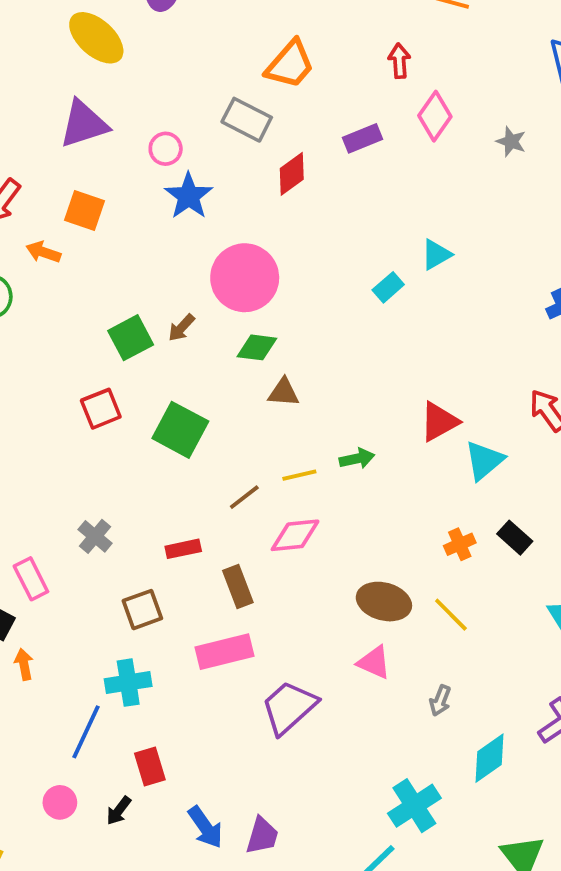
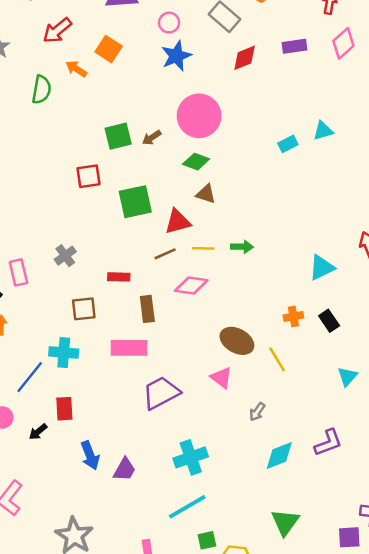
red triangle: (439, 422) -> (178, 222), moved
green square: (180, 430) -> (135, 202), turned 36
cyan cross: (414, 806) -> (191, 457), moved

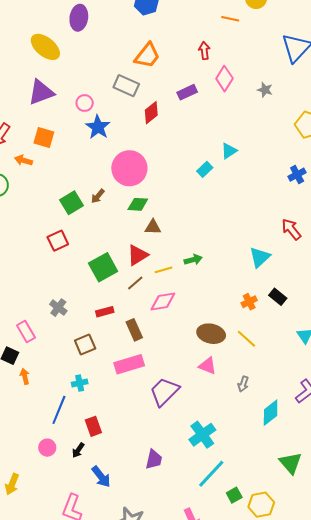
green square: (135, 202) -> (103, 267), moved
cyan cross: (64, 353) -> (80, 383), size x0.7
blue arrow: (90, 455) -> (101, 477), moved

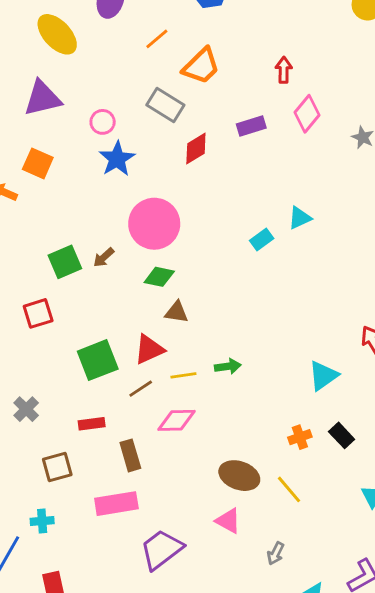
orange line: (230, 19) -> (157, 39), moved, turned -60

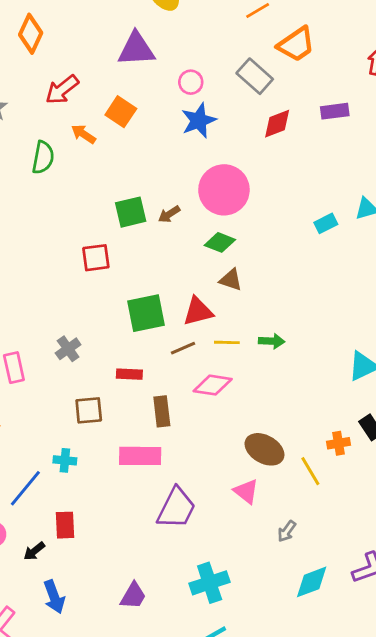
orange cross: (300, 437) -> (338, 443), moved
purple trapezoid: (162, 549) -> (176, 508), turned 144

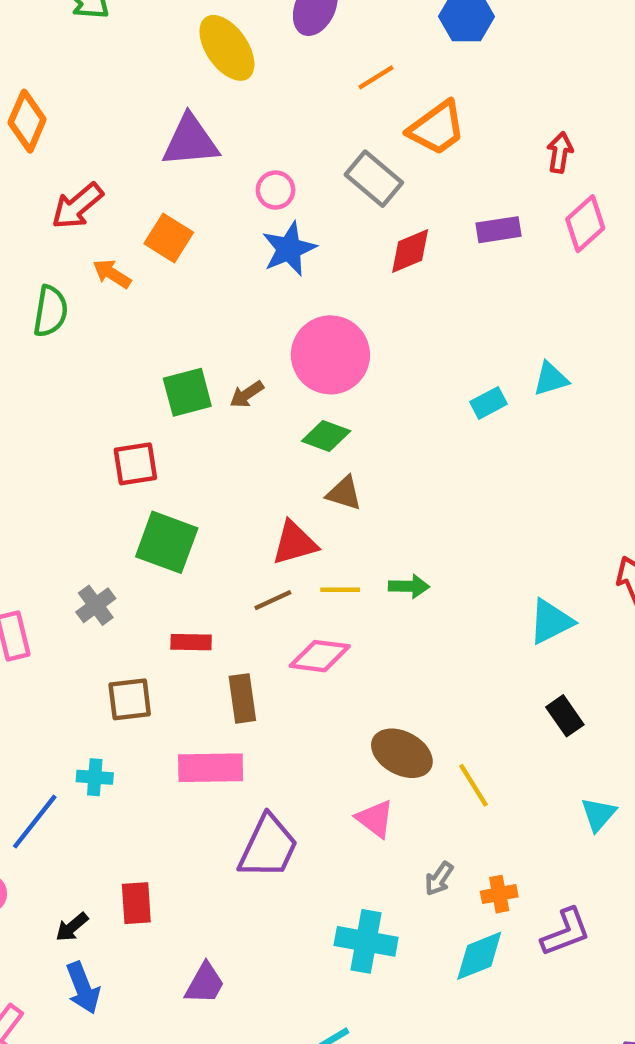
green square: (146, 313) -> (167, 542), moved, turned 33
orange cross: (338, 443) -> (499, 894), moved
red rectangle: (65, 525) -> (136, 903), moved
black arrow: (34, 551) -> (72, 927), moved
cyan cross: (210, 583) -> (366, 941), moved, turned 30

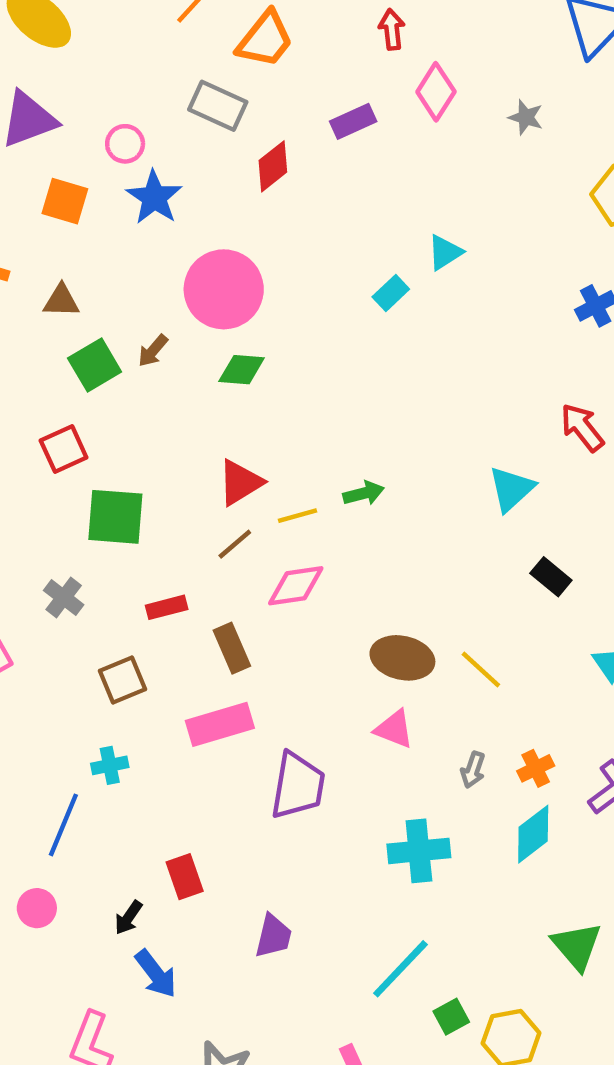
orange square: (169, 238) -> (65, 201), moved
brown triangle: (344, 493) -> (61, 301), moved

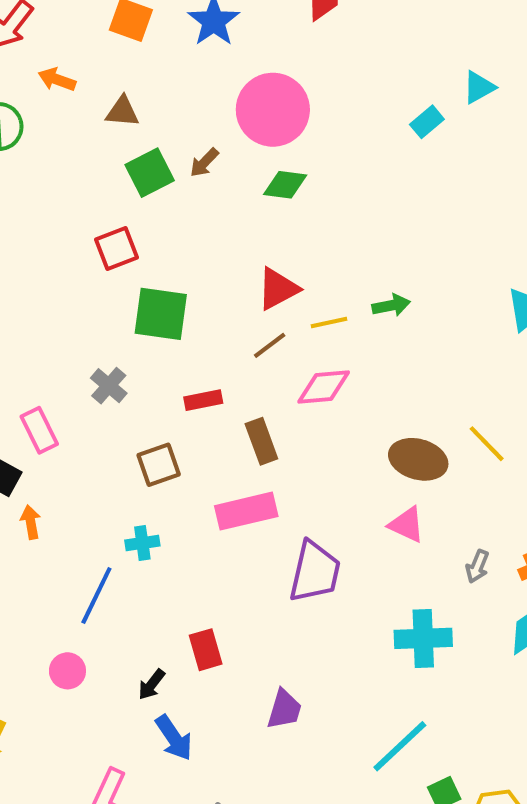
yellow line: (481, 670) -> (487, 444), moved

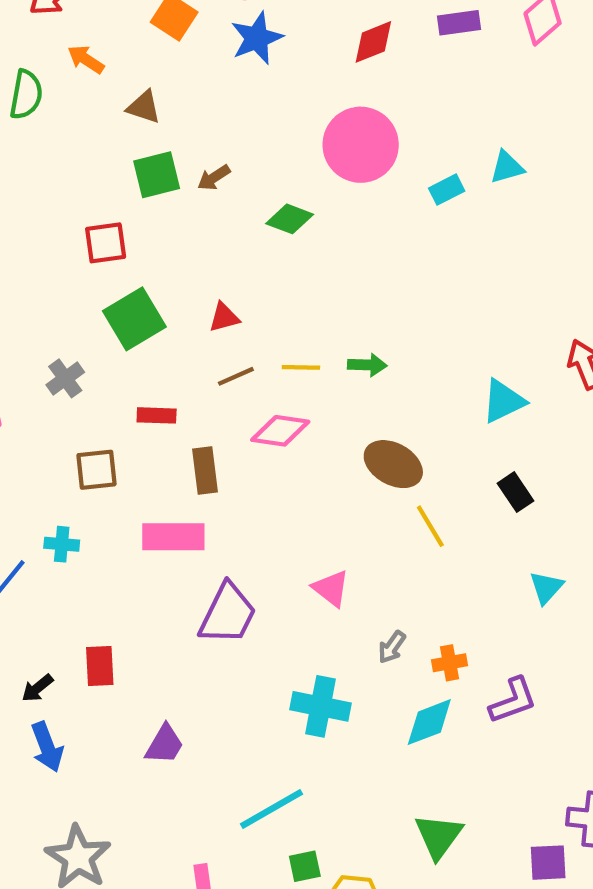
pink circle: (273, 110) -> (361, 145), moved
red triangle: (278, 289) -> (224, 317), moved, size x0.7
green square: (161, 314) -> (134, 319), turned 38
brown ellipse: (418, 459) -> (393, 464), moved

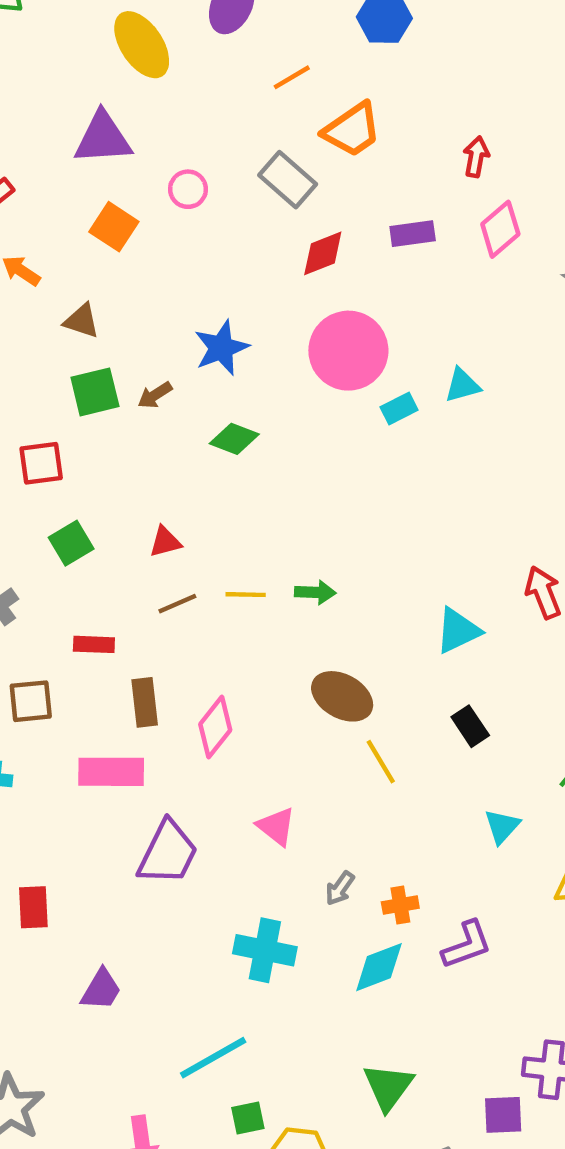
blue star: (257, 38) -> (221, 348), moved
pink circle: (361, 145) -> (348, 351), moved
green square: (134, 319) -> (71, 543), size x0.7
pink diamond: (280, 431) -> (215, 727), moved, turned -60

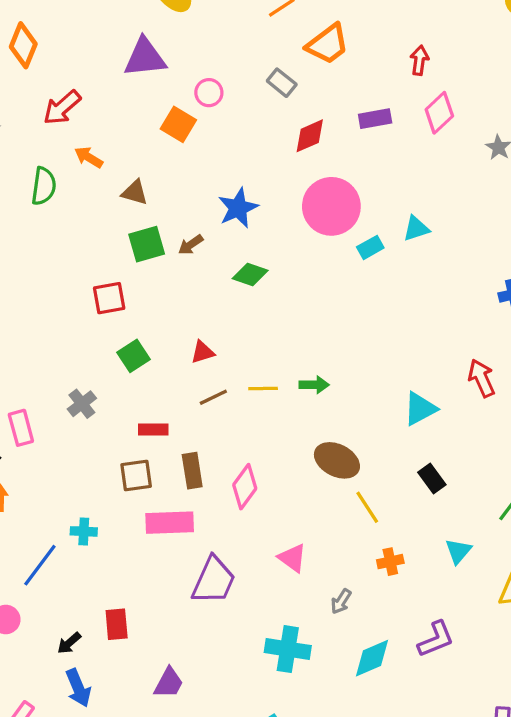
gray rectangle: (288, 180) -> (282, 83), size x0.7
orange square: (114, 227) -> (178, 124), moved
brown square: (31, 701) -> (136, 476), moved
orange cross: (400, 905) -> (390, 562), moved

